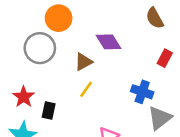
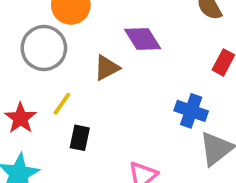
yellow line: (86, 89) -> (62, 104), moved
black rectangle: (49, 111) -> (80, 138), moved

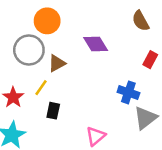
brown triangle: (107, 68) -> (57, 63), moved

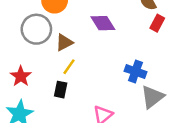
red rectangle: (150, 60) -> (157, 23), moved
yellow line: (41, 88) -> (69, 67), moved

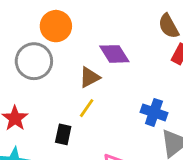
brown triangle: (64, 42) -> (90, 77), moved
yellow line: (69, 67) -> (87, 108), moved

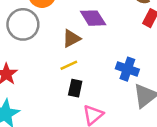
yellow line: (87, 108) -> (69, 65), turned 30
black rectangle: (63, 134) -> (75, 88), moved

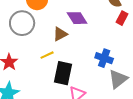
yellow line: (69, 65) -> (47, 55), moved
black rectangle: (75, 88) -> (63, 73), size x1.6

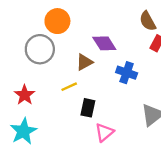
blue cross: (104, 58) -> (127, 73), moved
black rectangle: (63, 73) -> (88, 108), size x0.7

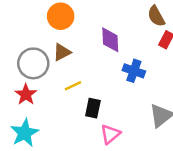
purple diamond: (104, 43) -> (110, 40), turned 30
gray circle: (40, 49) -> (33, 63), moved
brown triangle: (84, 62) -> (62, 52), moved

